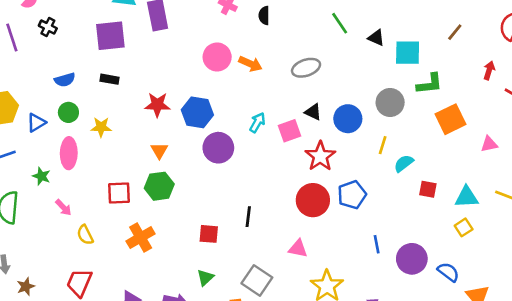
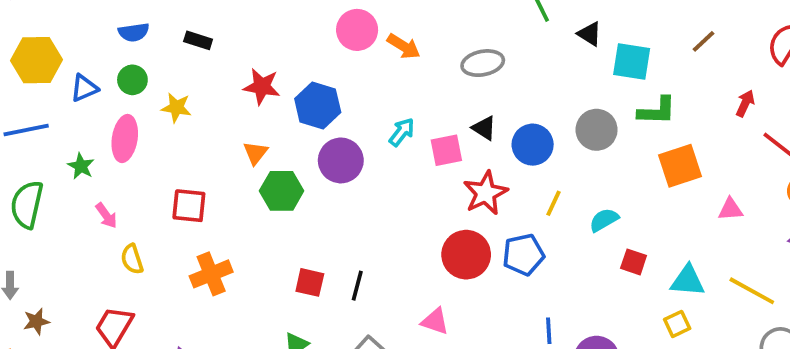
yellow line: (383, 145) -> (553, 203), moved
green hexagon: (159, 186) -> (282, 191), moved
black line: (248, 217) -> (357, 286), moved

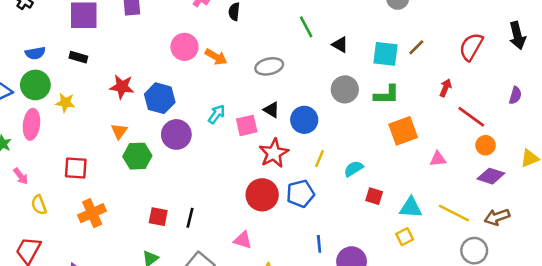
cyan square: (632, 62) -> (386, 54), moved
green circle: (132, 80) -> (35, 85), size x1.5
gray circle: (597, 130) -> (345, 89), moved

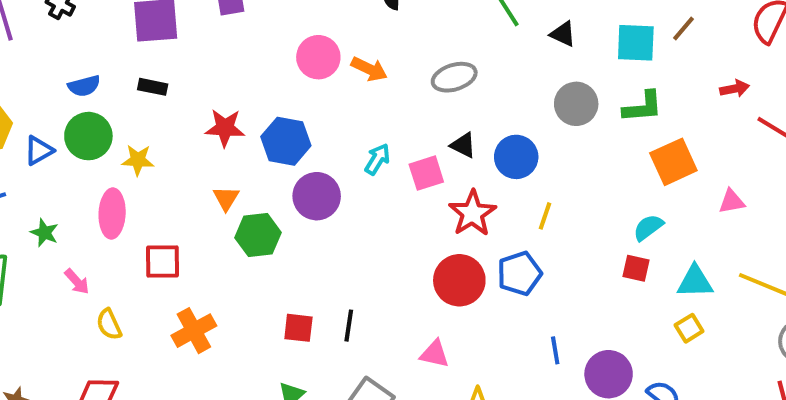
red arrow: (445, 88) -> (735, 89), turned 60
pink ellipse: (31, 124) -> (112, 214), moved
cyan semicircle: (353, 169) -> (648, 227), moved

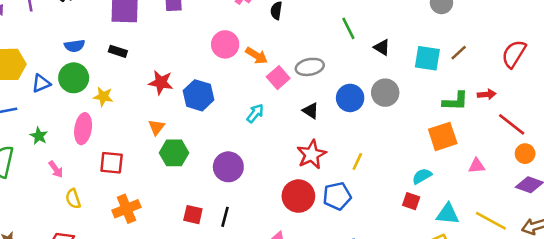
green L-shape: (643, 107) -> (455, 101), moved
blue circle: (516, 157) -> (350, 98), moved
pink square: (426, 173) -> (278, 78), moved, turned -30
purple circle: (317, 196) -> (228, 167), moved

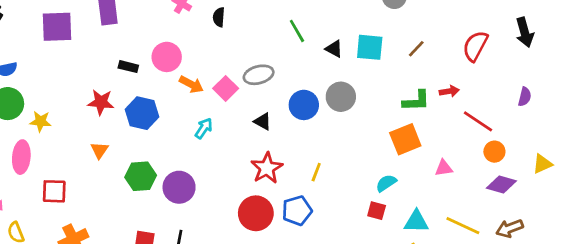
black rectangle: (118, 51) -> (128, 67), moved
orange arrow: (257, 56) -> (191, 84), moved
cyan square: (427, 58) -> (370, 47), moved
green hexagon: (174, 153) -> (141, 176), moved

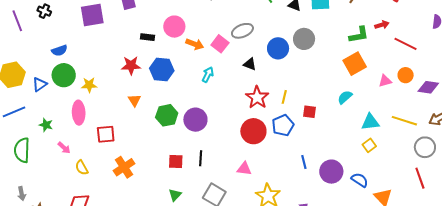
orange circle: (494, 152) -> (406, 75), moved
yellow line: (316, 172) -> (284, 97), moved
red square: (377, 211) -> (309, 112), moved

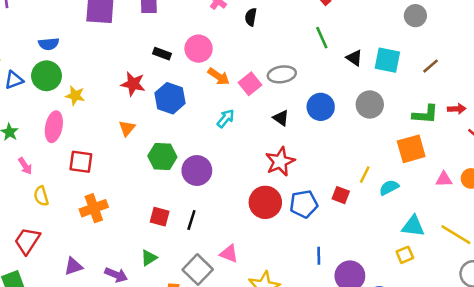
gray circle: (304, 39) -> (370, 104), moved
yellow line: (284, 97) -> (365, 175), moved
pink triangle: (244, 169) -> (229, 254), moved

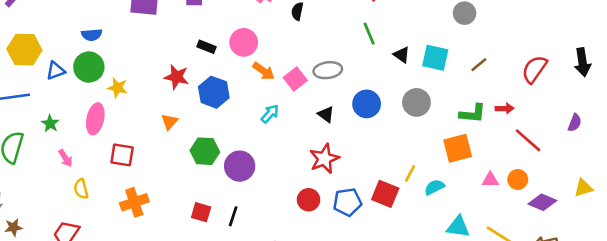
red square: (341, 195) -> (385, 194), size x1.5
red circle: (265, 202) -> (309, 200), size x0.7

